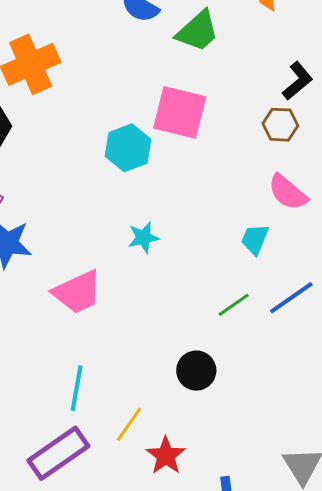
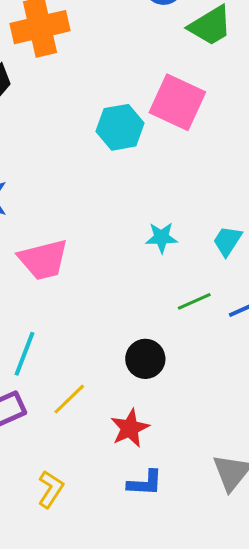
cyan star: (144, 238) -> (162, 238), moved
red star: (166, 456) -> (130, 428), moved

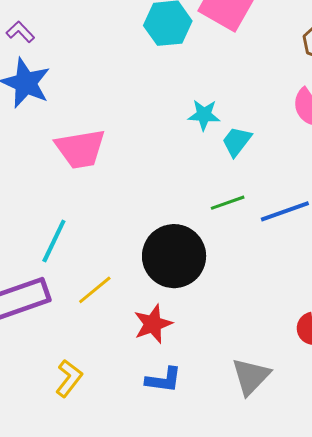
cyan star: (162, 238) -> (204, 115), moved
cyan trapezoid: (227, 241) -> (237, 141), moved
black circle: (145, 359) -> (174, 256), size x1.6

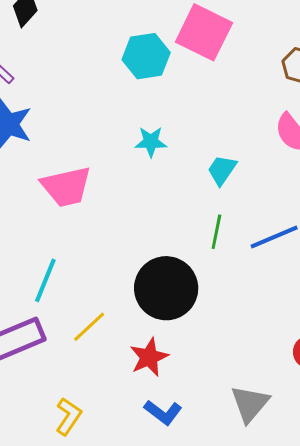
cyan star: (204, 115) -> (151, 142), moved
green line: (228, 203) -> (216, 232), turned -56
blue L-shape: (164, 380) -> (163, 412), turned 33

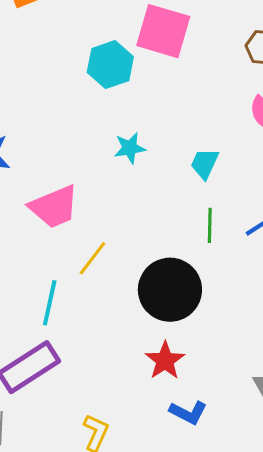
yellow line: (89, 327) -> (92, 258), moved

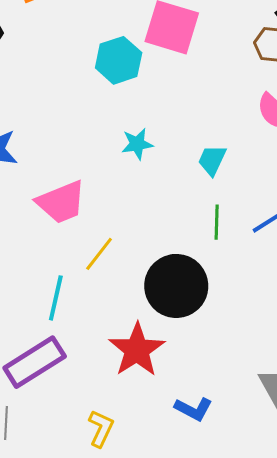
red star: (165, 361) -> (137, 350), moved, size x1.4

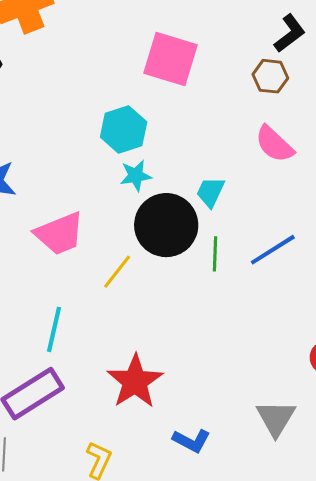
cyan hexagon: (119, 60) -> (124, 129), moved
yellow line: (99, 254) -> (117, 272), moved
black circle: (176, 286) -> (166, 225), moved

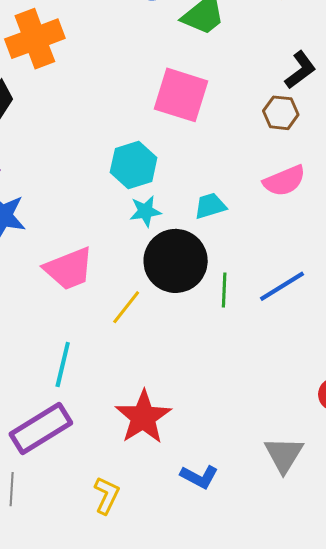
pink semicircle: (274, 144) -> (284, 181), turned -66
cyan trapezoid: (210, 192) -> (210, 206), moved, turned 48

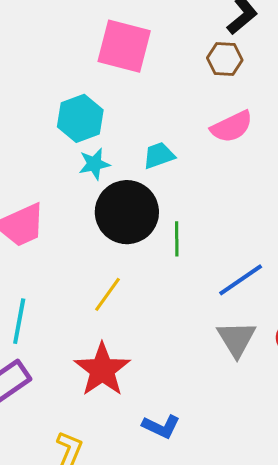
blue line: (282, 286) -> (241, 280), moved
yellow line: (126, 307) -> (107, 294), moved
gray triangle: (284, 455) -> (236, 339), moved

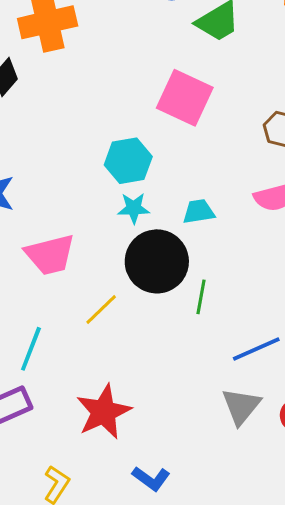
yellow line: (107, 294) -> (101, 310), moved

